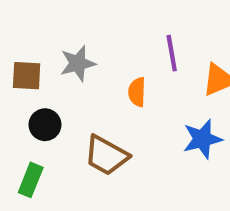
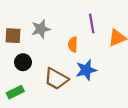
blue star: (202, 139) -> (86, 70), moved
green rectangle: (31, 180) -> (15, 92), turned 42

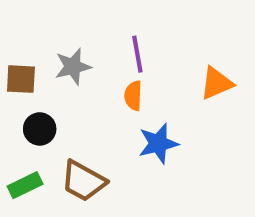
purple line: (92, 23) -> (137, 54), moved
brown trapezoid: (56, 79) -> (83, 181), moved

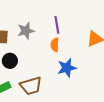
brown trapezoid: (83, 181) -> (31, 86), turned -45

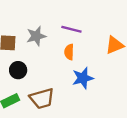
purple line: (57, 25) -> (71, 29), turned -66

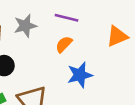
orange semicircle: (69, 52) -> (64, 44), turned 42

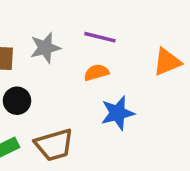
orange semicircle: (64, 44) -> (96, 72), turned 30

